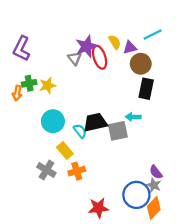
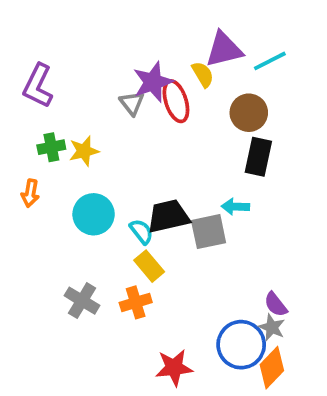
purple triangle: (130, 48) -> (224, 49), moved, size x1.5
orange arrow: (17, 93) -> (30, 193), moved
yellow rectangle: (65, 150) -> (149, 266), moved

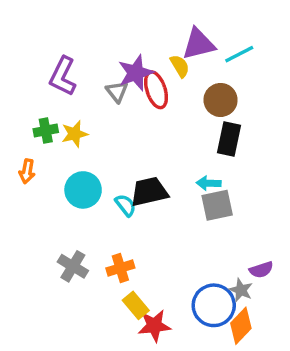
purple L-shape: (38, 86) -> (63, 76), moved
gray square: (209, 232) -> (217, 205), moved
yellow rectangle: (149, 266) -> (136, 305), moved
purple semicircle: (276, 304) -> (261, 270), moved, turned -70

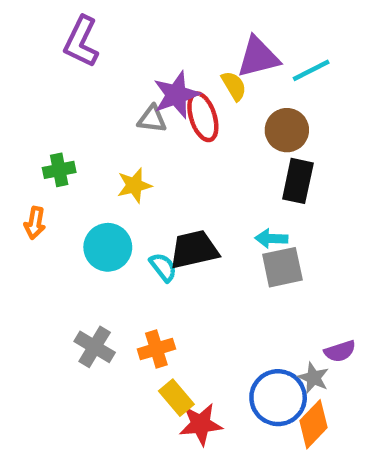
purple L-shape: (63, 76) -> (81, 42), moved
gray triangle: (117, 91) -> (152, 119), turned -45
yellow star: (75, 134) -> (134, 185), moved

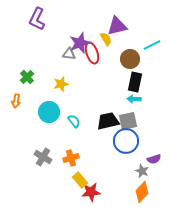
cyan line: (311, 70) -> (152, 45), moved
green cross: (59, 170) -> (27, 77), turned -32
cyan arrow: (271, 238) -> (134, 99), moved
black trapezoid: (194, 250) -> (108, 121), moved
blue circle: (278, 398) -> (126, 141), moved

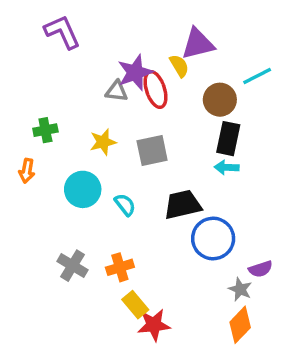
purple L-shape: (37, 19) -> (62, 32), turned 130
green cross: (27, 77) -> (45, 130), turned 32
gray square: (128, 121) -> (152, 150), moved

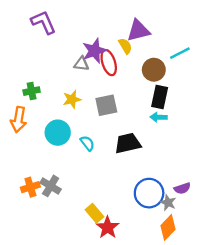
orange arrow: (27, 171) -> (19, 120), size x1.5
blue circle: (213, 239) -> (149, 193), moved
orange cross: (120, 267) -> (30, 187), moved
red star: (154, 325) -> (108, 227), turned -30

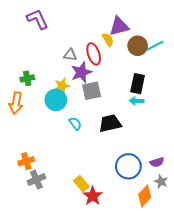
purple star: (94, 51) -> (81, 72), moved
brown circle: (154, 70) -> (138, 46), moved
cyan circle: (58, 133) -> (56, 100), moved
gray cross: (51, 186) -> (36, 180), moved, turned 36
gray star: (168, 203) -> (161, 182), moved

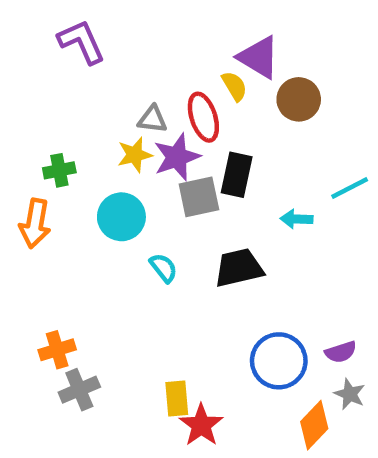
purple triangle: (119, 26) -> (259, 57), turned 45
cyan line: (155, 46) -> (350, 188), moved
black rectangle: (138, 84) -> (237, 175), moved
yellow star: (62, 86) -> (135, 155), moved
yellow rectangle: (81, 184) -> (177, 399), turned 35

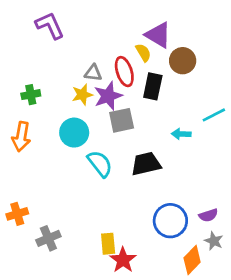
green cross: (59, 170) -> (31, 95), moved
black rectangle: (237, 175) -> (153, 86), moved
cyan semicircle: (164, 268) -> (100, 164), size x1.5
orange cross: (57, 350) -> (17, 214), moved

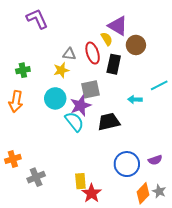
purple star: (108, 96) -> (80, 106), moved
gray star: (214, 241) -> (159, 191), moved

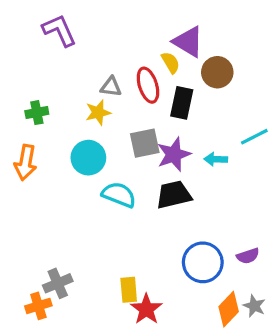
purple star: (80, 106) -> (174, 154), moved
cyan semicircle: (74, 122) -> (119, 195), turned -30
orange cross: (13, 159) -> (38, 306), moved

